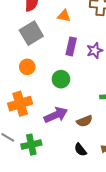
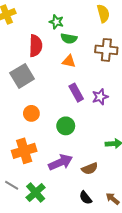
gray square: (31, 33) -> (22, 76), moved
purple rectangle: (71, 46) -> (76, 93), turned -42
green cross: (31, 145) -> (36, 193), turned -30

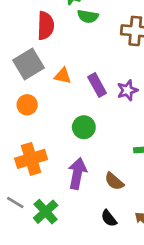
orange triangle: (69, 61) -> (63, 76), moved
orange circle: (31, 113) -> (27, 105), moved
purple arrow: (61, 162) -> (77, 173), turned -55
brown semicircle: (90, 169) -> (114, 181), turned 63

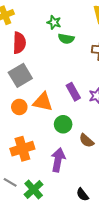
red semicircle: (46, 26) -> (19, 43), moved
orange triangle: (63, 76) -> (43, 102), moved, size x1.5
brown semicircle: (114, 181) -> (87, 141), moved

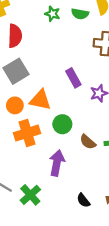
green semicircle: (66, 39) -> (80, 14), moved
purple rectangle: (73, 92) -> (73, 78), moved
orange cross: (22, 149) -> (27, 133), moved

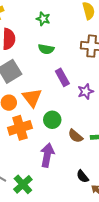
green semicircle: (80, 14) -> (46, 49), moved
orange triangle: (40, 100) -> (32, 98), turned 40
black semicircle: (83, 200) -> (83, 176), moved

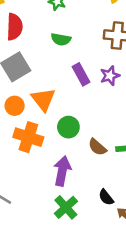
purple star: (86, 91) -> (110, 76), moved
orange cross: (20, 128) -> (28, 137), turned 35
green cross: (23, 184) -> (66, 207), moved

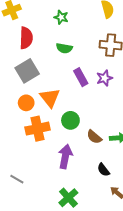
orange cross: (28, 137) -> (37, 129), turned -30
black semicircle: (106, 197) -> (103, 170), moved
green cross: (66, 207) -> (68, 198), moved

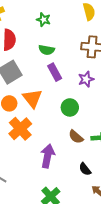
purple rectangle: (81, 77) -> (55, 72), moved
green circle: (70, 120) -> (70, 107), moved
orange cross: (37, 129) -> (20, 129), turned -30

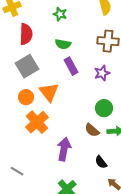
green circle: (70, 107) -> (104, 108), moved

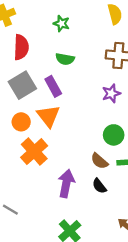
purple rectangle: (71, 66) -> (53, 86), moved
black semicircle: (101, 162) -> (99, 186), moved

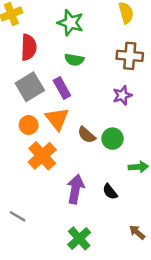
green star: (61, 23) -> (71, 23), size x1.5
green circle: (114, 135) -> (112, 139), moved
brown semicircle: (99, 161) -> (87, 135), moved

